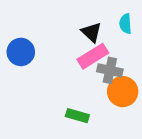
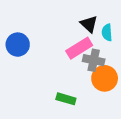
cyan semicircle: (125, 24) -> (107, 32), moved
black triangle: (92, 32) -> (89, 24), moved

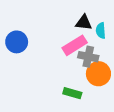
black triangle: (89, 24) -> (84, 23), turned -36
green rectangle: (66, 99) -> (72, 93), moved

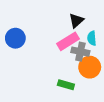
black triangle: (84, 23) -> (76, 21), turned -49
cyan semicircle: (101, 31) -> (92, 38), moved

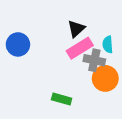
black triangle: (76, 21) -> (76, 29), moved
green rectangle: (66, 85) -> (62, 99), moved

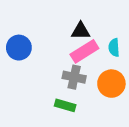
black triangle: (76, 29) -> (81, 31), turned 42
gray cross: (94, 60) -> (74, 77), moved

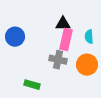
pink rectangle: (84, 51) -> (66, 40), turned -45
green rectangle: (65, 105) -> (32, 85), moved

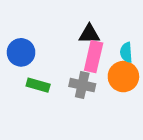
orange circle: (87, 65) -> (123, 77), moved
green rectangle: (32, 85) -> (38, 85), moved

